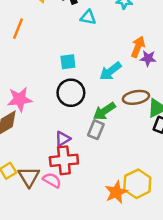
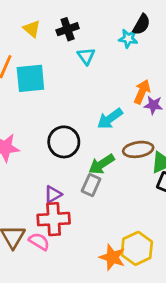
cyan triangle: (88, 17) -> (86, 56), turned 42
cyan square: (68, 62) -> (30, 78), moved, size x1.6
orange star: (116, 192) -> (112, 257), turned -30

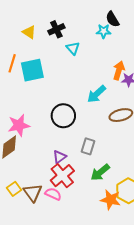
black semicircle: (142, 24) -> (113, 19), turned 126
green arrow: (101, 164) -> (100, 172), moved
red cross: (54, 219) -> (62, 176), turned -30

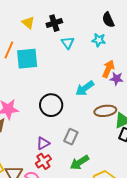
cyan star: (104, 31) -> (99, 40), moved
red cross: (62, 176) -> (43, 161), size x0.7

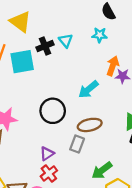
yellow triangle: (28, 23) -> (20, 22), size x1.5
black cross: (54, 23) -> (45, 46), moved
brown ellipse: (105, 111) -> (90, 125), moved
green arrow: (79, 162) -> (102, 170), moved

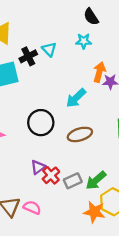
gray rectangle: (77, 144) -> (73, 181), moved, turned 49
red cross: (49, 173) -> (51, 175), moved

